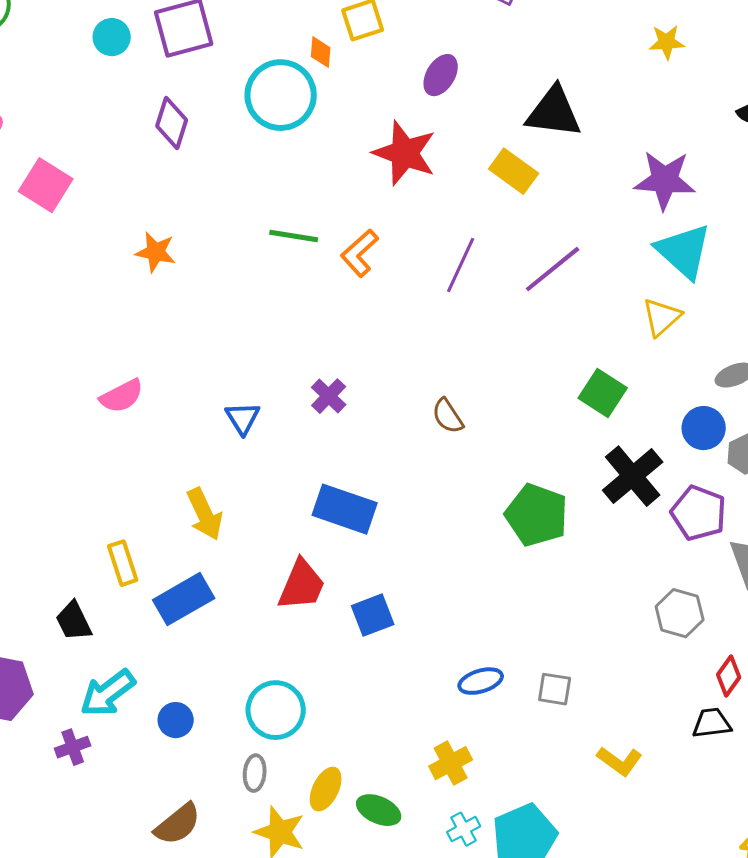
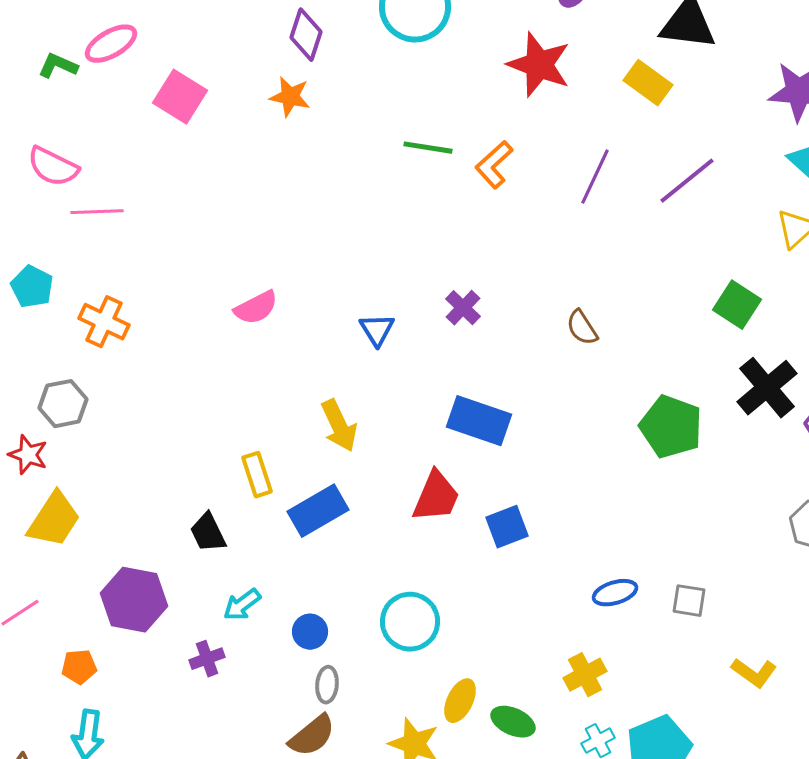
orange star: (156, 252) -> (290, 97), moved
cyan arrow: (108, 693) -> (242, 605), size x0.7
gray ellipse: (255, 773) -> (327, 685), moved

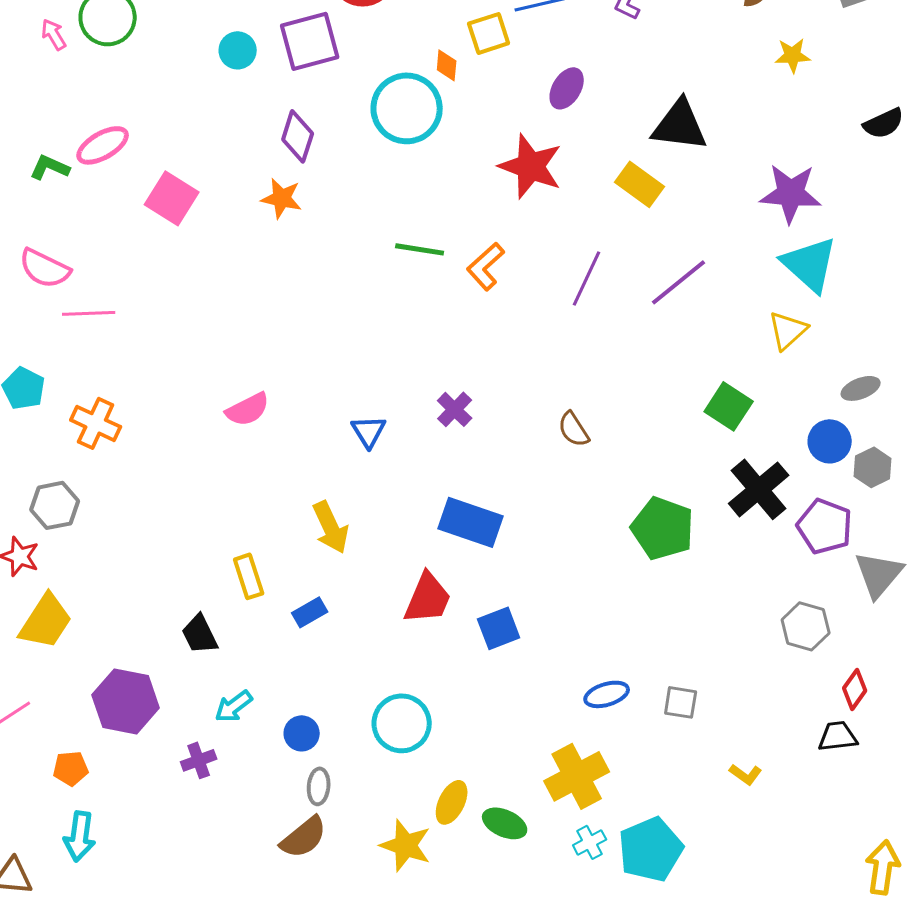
blue rectangle: (318, 511) -> (310, 612), size x0.6
yellow L-shape: (754, 673) -> (746, 774), size x0.7
yellow cross: (585, 675) -> (577, 776), size x1.5

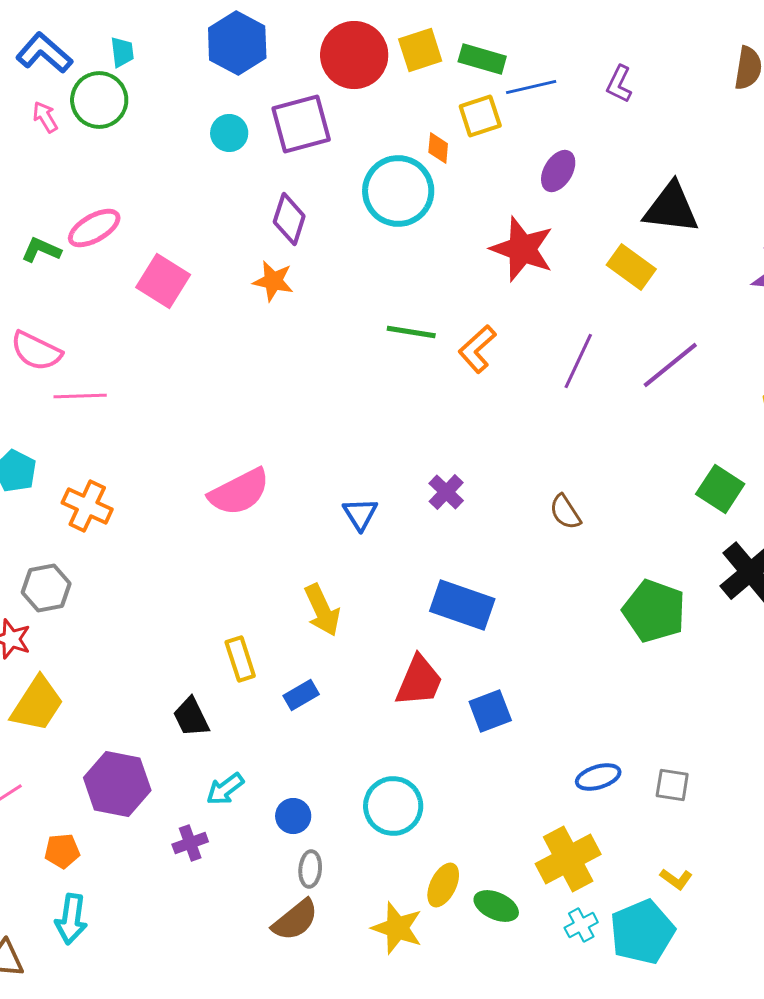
pink semicircle: (248, 409) -> (239, 492), size x1.4
yellow L-shape: (746, 774) -> (676, 879), moved

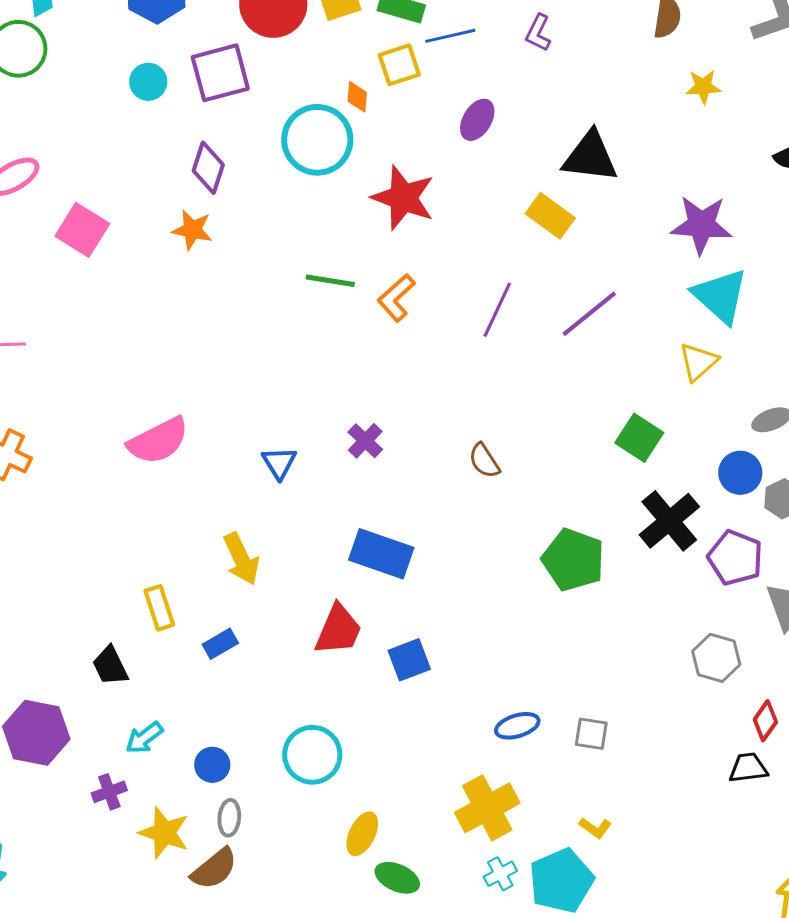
red star: (522, 249) -> (403, 198), moved
green ellipse: (496, 906) -> (397, 878), moved
yellow star: (397, 928) -> (164, 833), moved

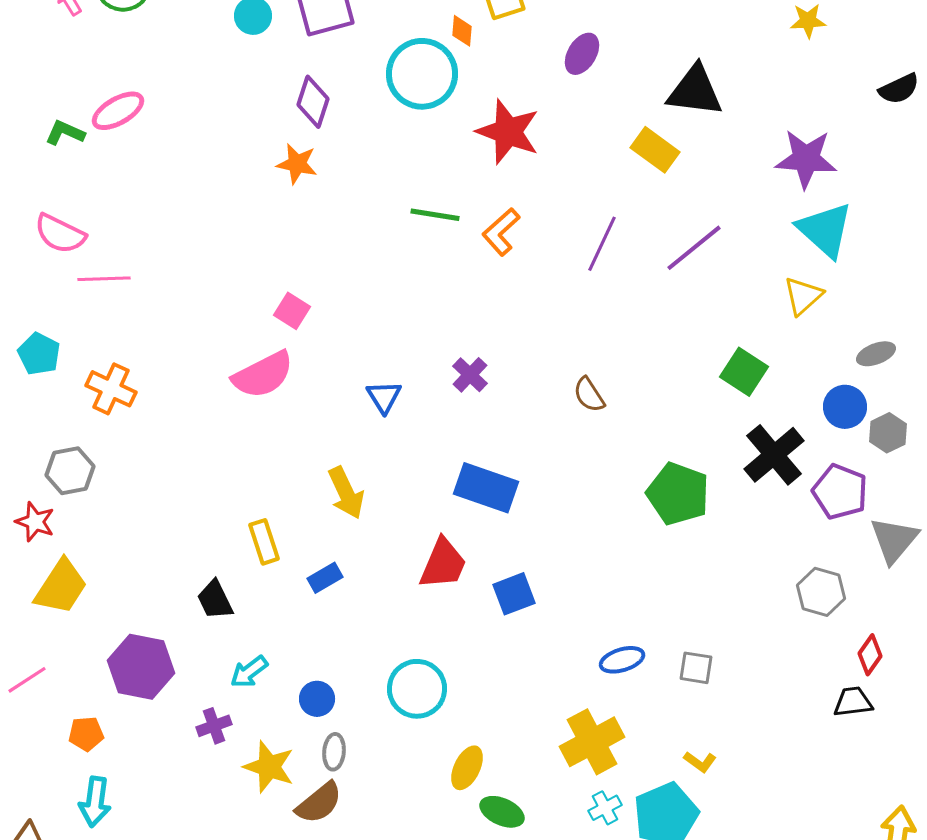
pink square: (82, 230) -> (292, 311), moved, size x0.7

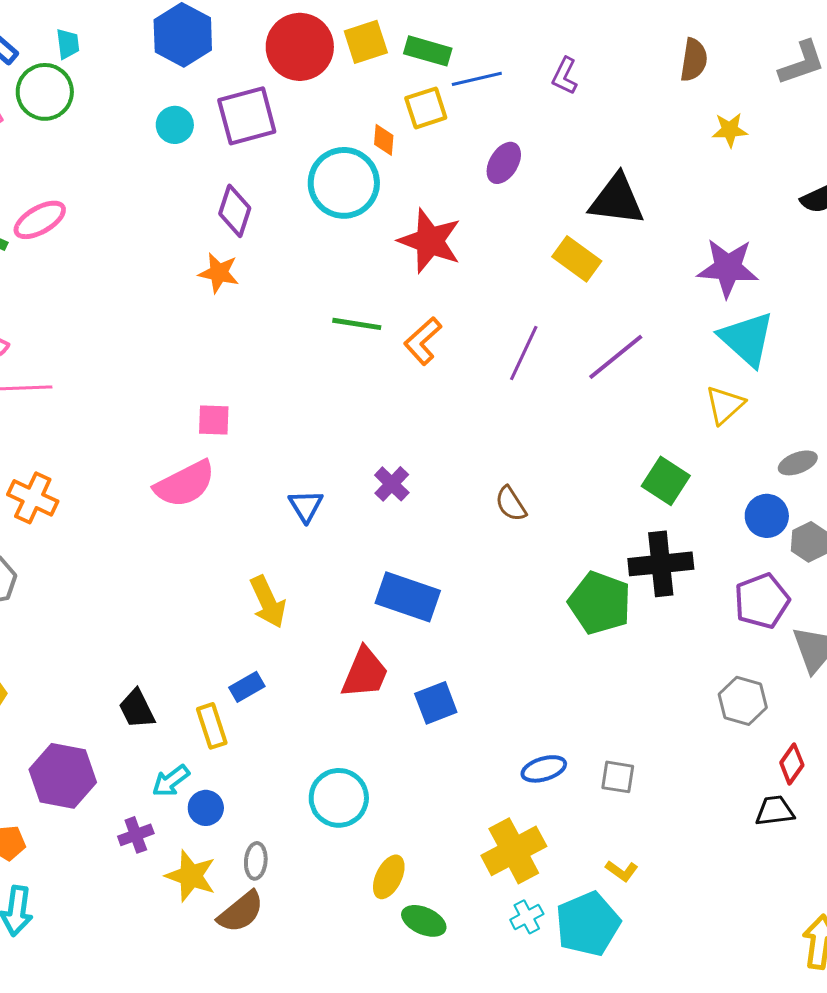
pink square: (292, 311) -> (214, 420), turned -30
black cross: (774, 455) -> (661, 564), moved, turned 34
purple pentagon: (840, 492) -> (762, 601), turned 30
yellow rectangle: (264, 542) -> (212, 726), moved
blue circle: (317, 699) -> (206, 808), moved

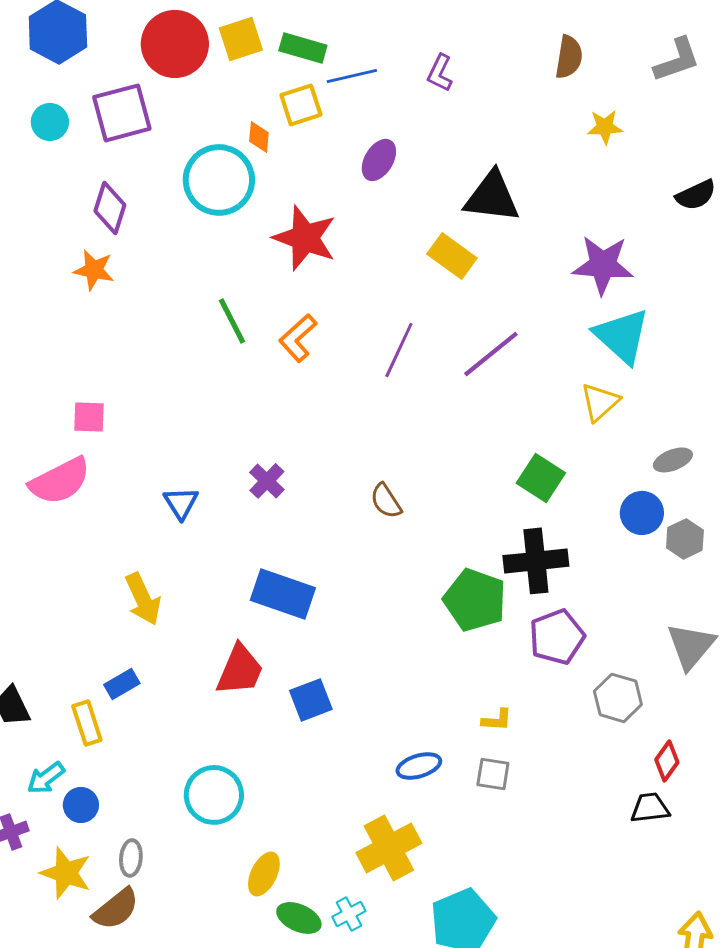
green line: (357, 324) -> (232, 321), turned 54
purple pentagon: (762, 601) -> (557, 637), moved
yellow L-shape: (622, 871) -> (497, 720), moved, turned -32
cyan cross: (527, 917) -> (349, 914), moved

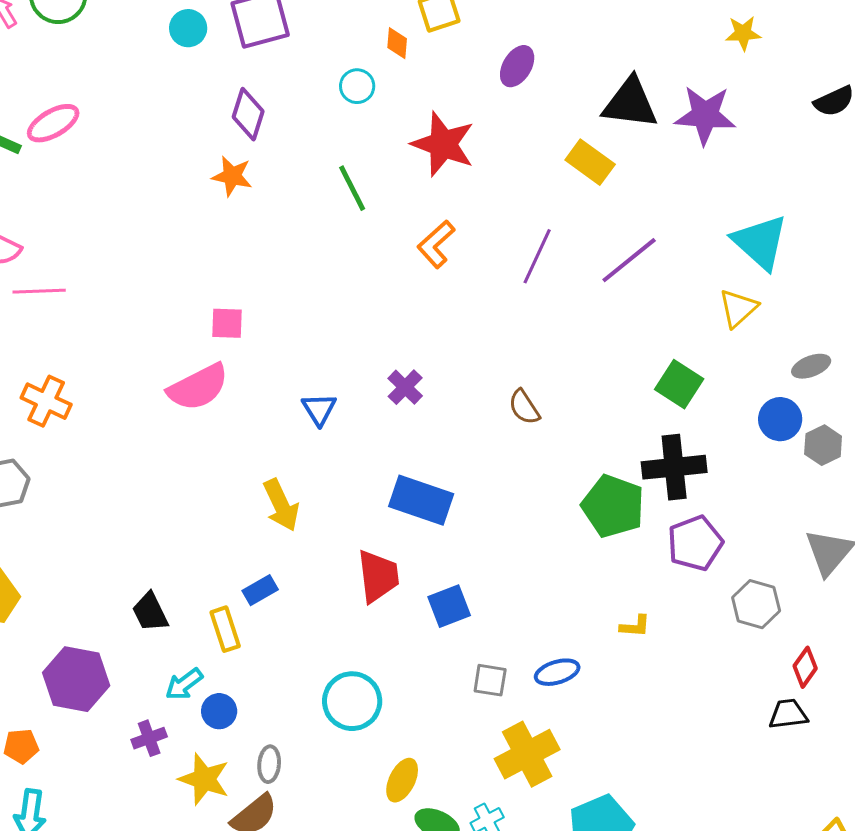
cyan circle: (219, 180) -> (357, 86), size x0.5
purple star: (603, 265) -> (705, 115), moved
green line: (232, 321) -> (352, 188), moved
red trapezoid: (240, 670) -> (378, 576), turned -30
gray square: (493, 774) -> (490, 680), moved

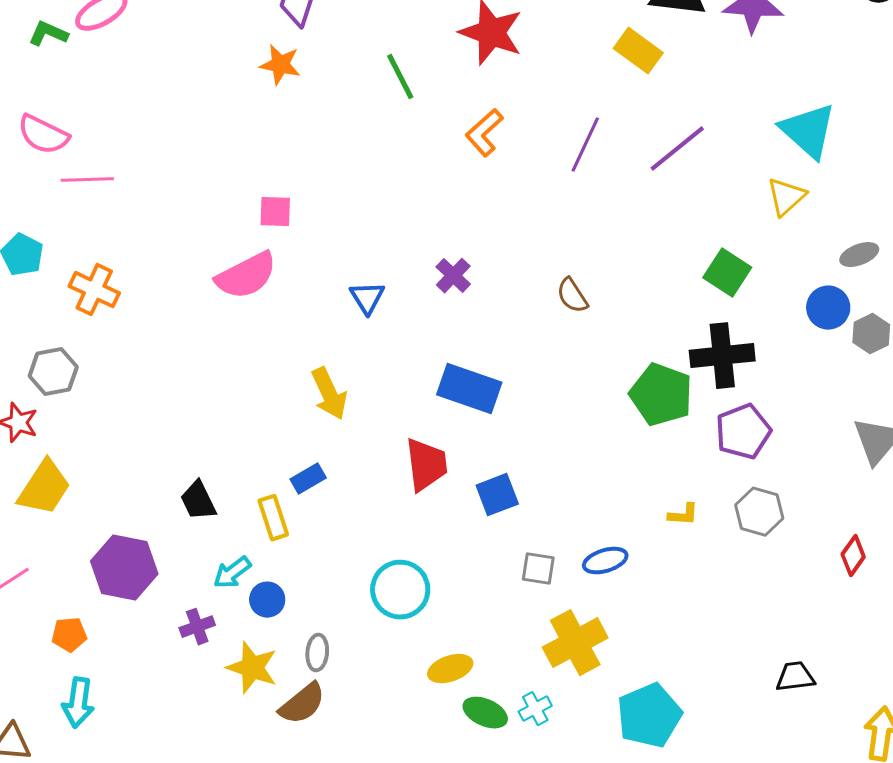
gray hexagon: (756, 604) -> (759, 512), moved
black trapezoid: (788, 714) -> (795, 677), moved
yellow ellipse: (402, 780) -> (450, 669), turned 45

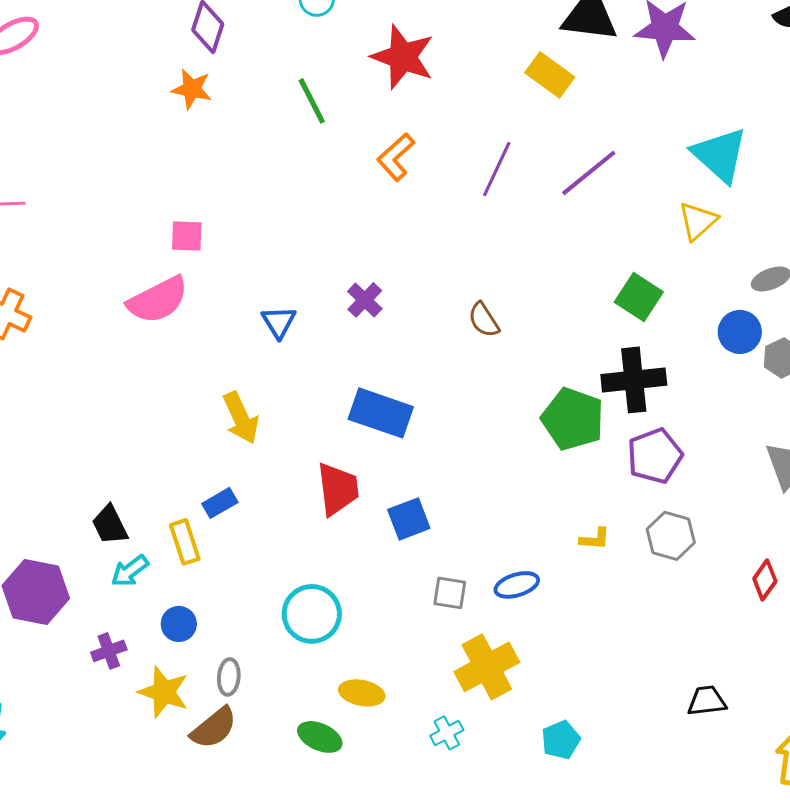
cyan arrow: (232, 573) -> (130, 571), moved
yellow ellipse: (450, 669) -> (362, 693), turned 30
green ellipse: (485, 713) -> (320, 737), moved
cyan pentagon: (649, 716) -> (561, 740), size x0.6

